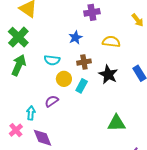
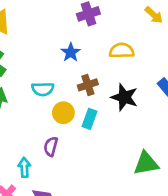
purple semicircle: (52, 101) -> (51, 147), turned -32

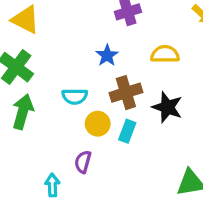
brown cross: (88, 85) -> (126, 93), size x1.4

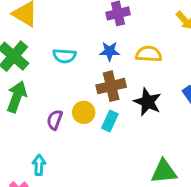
blue star: (107, 55) -> (109, 51), moved, turned 30
cyan semicircle: (75, 96) -> (64, 56), moved
purple semicircle: (83, 162) -> (55, 120), moved

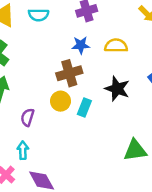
cyan semicircle: (64, 56) -> (39, 15), moved
brown cross: (111, 86) -> (69, 73), moved
purple semicircle: (55, 120) -> (27, 117), moved

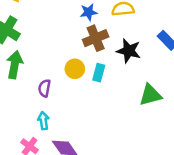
brown cross: (69, 73) -> (96, 38), moved
green triangle: (135, 150) -> (150, 95), moved

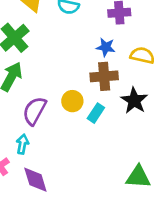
purple semicircle: (44, 88) -> (34, 111), size x1.5
green triangle: (150, 95) -> (138, 177), moved

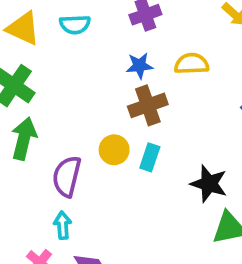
black star: (134, 101) -> (209, 184), moved

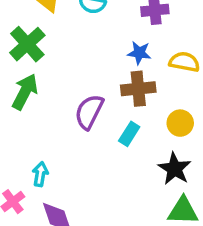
yellow circle: (114, 150) -> (180, 123), moved
purple semicircle: (67, 176) -> (89, 112), moved

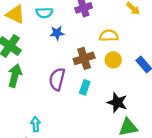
blue star: (139, 53) -> (57, 33), moved
yellow circle: (180, 123) -> (113, 60), moved

